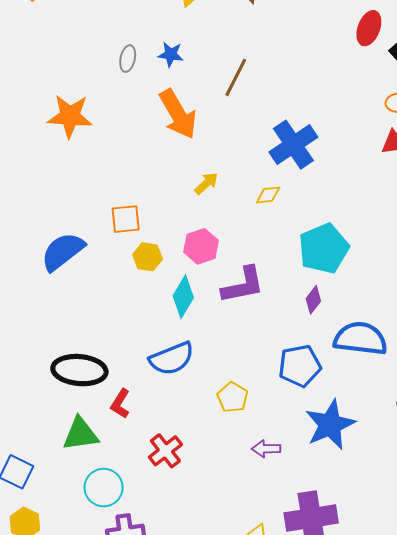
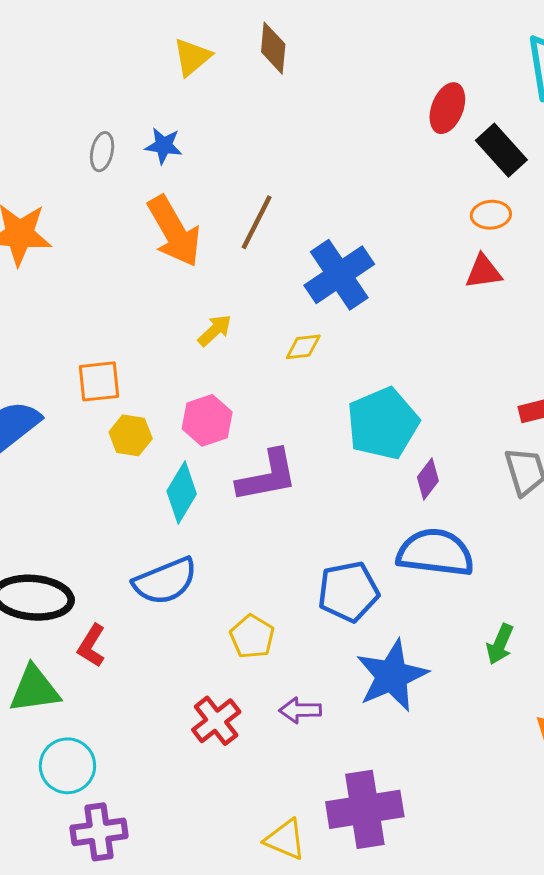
brown line: (236, 77) -> (257, 222), moved
purple diamond: (313, 300) -> (428, 479), moved
red cross: (165, 451) -> (216, 721), moved

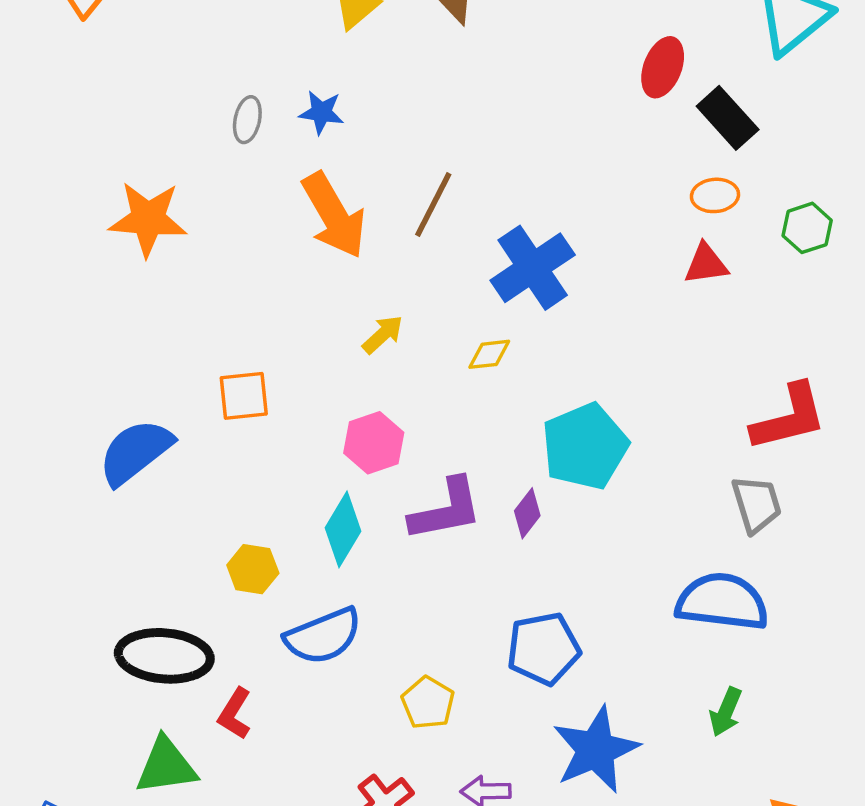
yellow hexagon: (131, 435) -> (253, 569), moved
purple diamond: (428, 479) -> (527, 513), moved
blue semicircle: (435, 553) -> (722, 602), moved

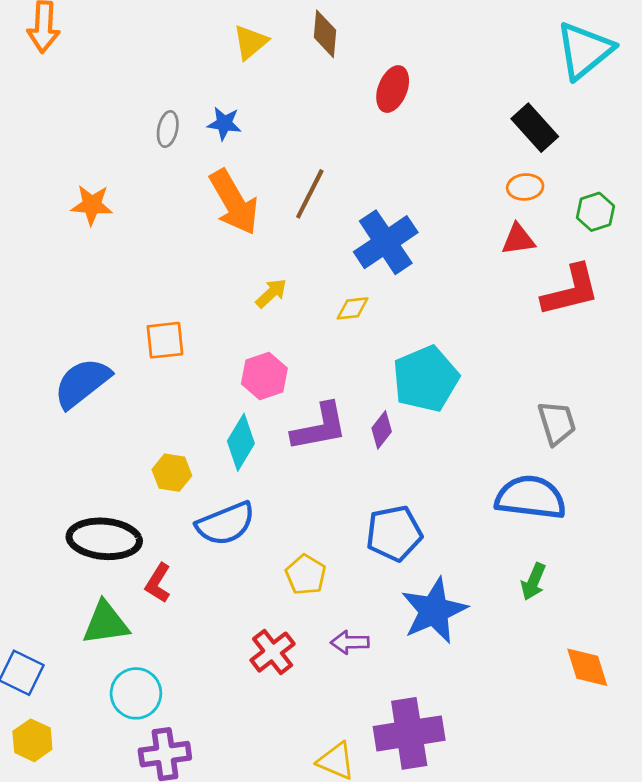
red ellipse: (663, 67) -> (393, 89), moved
orange star: (148, 219) -> (92, 205), size x0.7
red L-shape: (789, 418) -> (571, 290), moved

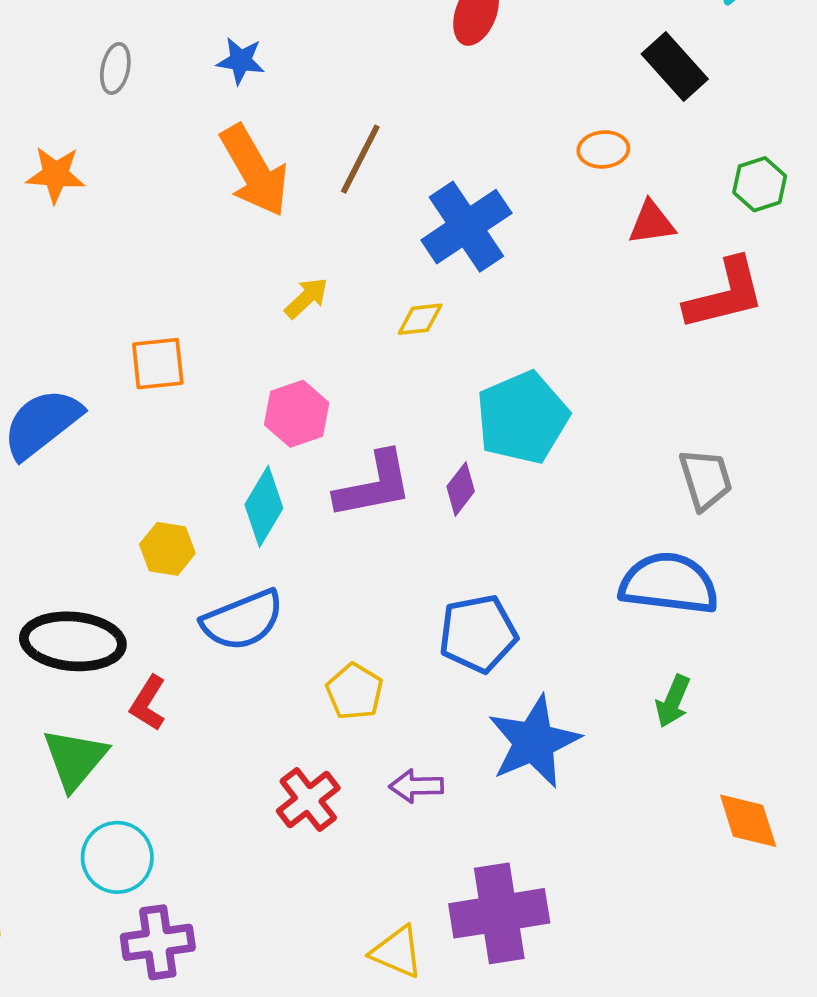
gray ellipse: (168, 129) -> (115, 68), moved
orange ellipse: (525, 187) -> (603, 149), moved
green triangle: (106, 623) -> (75, 759), turned -42

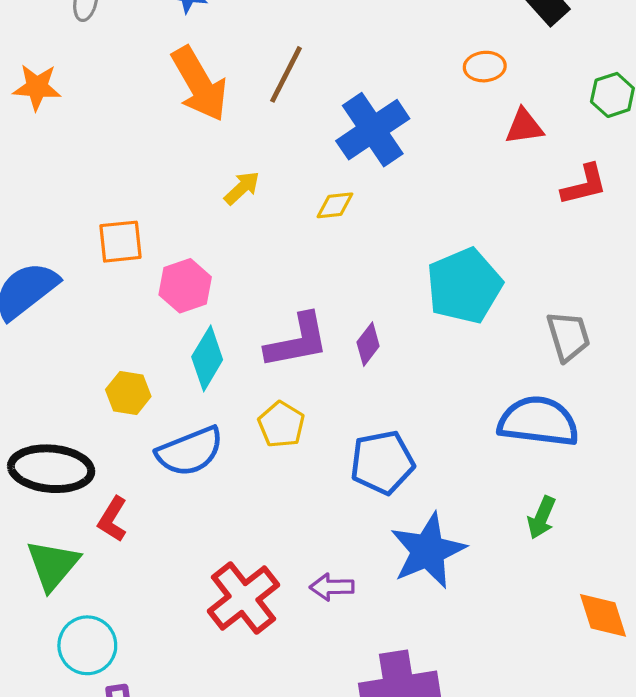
red L-shape: (725, 294) -> (584, 185), size x0.7
pink hexagon: (297, 414) -> (185, 286), moved
cyan pentagon: (522, 418) -> (464, 286), moved
yellow pentagon: (355, 692) -> (281, 425), moved
red cross: (308, 800) -> (243, 598), size x1.4

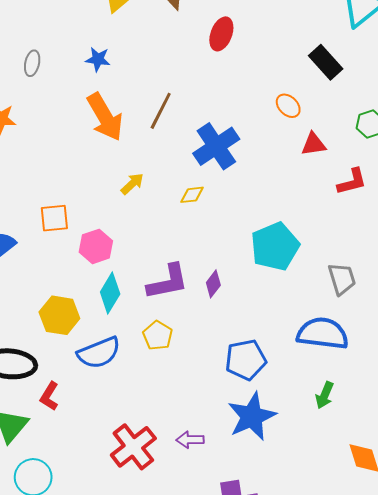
orange ellipse: (485, 67) -> (288, 106), turned 50
yellow hexagon: (128, 393) -> (59, 315), size x1.4
blue pentagon: (382, 462) -> (246, 360), moved

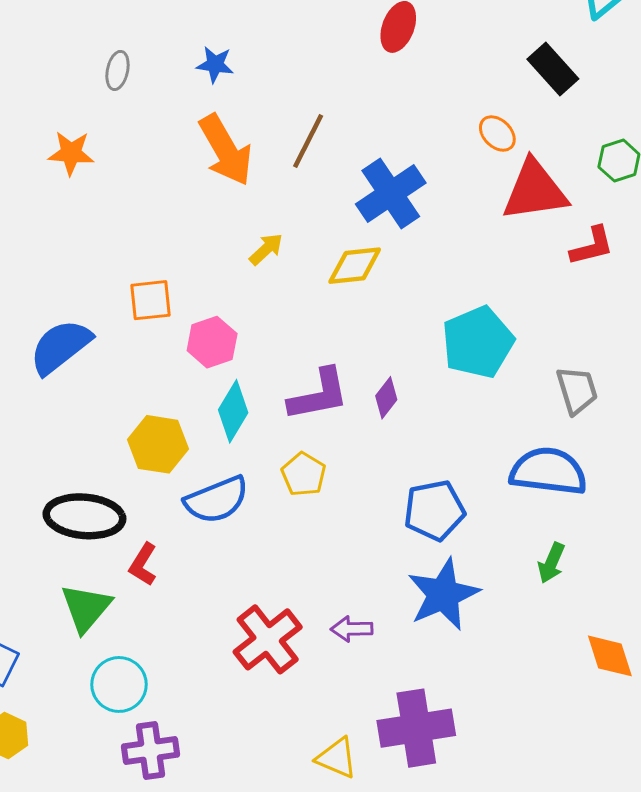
red triangle: (313, 144) -> (535, 191), size x1.8
yellow diamond: (192, 195) -> (355, 266), size x1.5

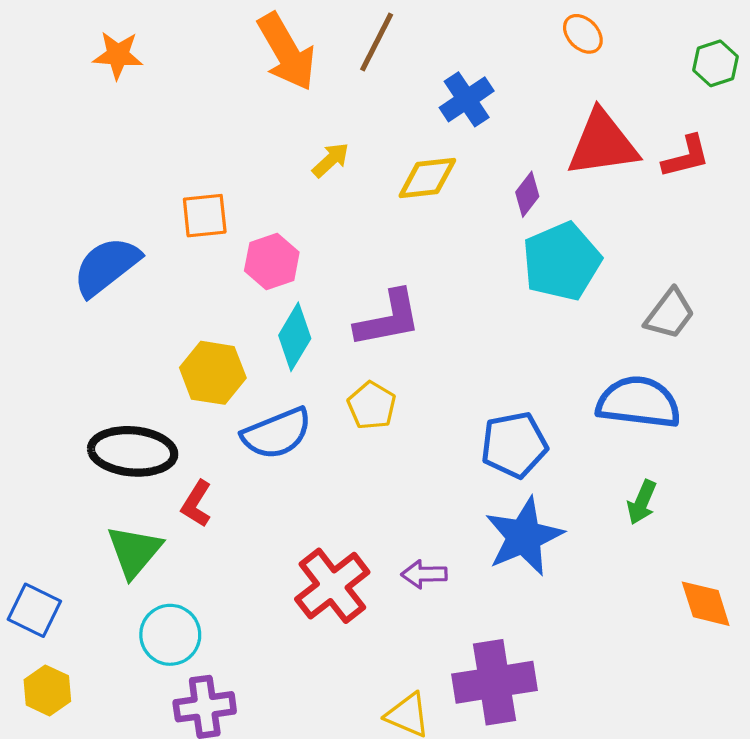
red triangle: (535, 191) -> (603, 144), moved
blue cross: (391, 194) -> (467, 99), size x0.7
gray trapezoid: (577, 390) -> (670, 314), turned 54
purple diamond: (386, 398) -> (527, 194), moved

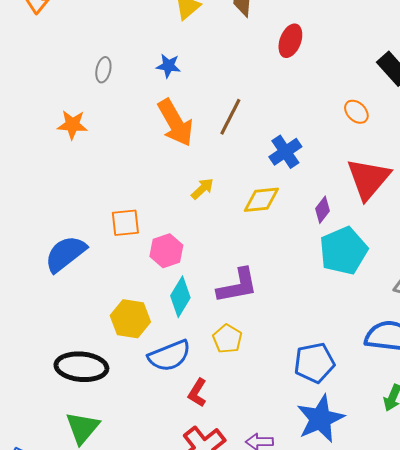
red triangle: (603, 144) -> (368, 179), turned -42
red L-shape: (196, 504) -> (197, 393), moved

